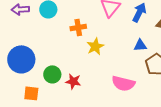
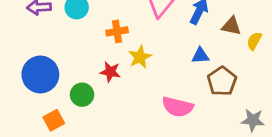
red star: (73, 81) -> (110, 72), moved
orange square: (31, 93) -> (54, 120), turned -35

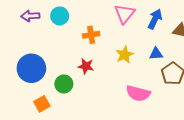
yellow star: (140, 57) -> (125, 55), moved

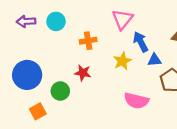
blue arrow: (155, 19) -> (141, 42), moved, turned -54

